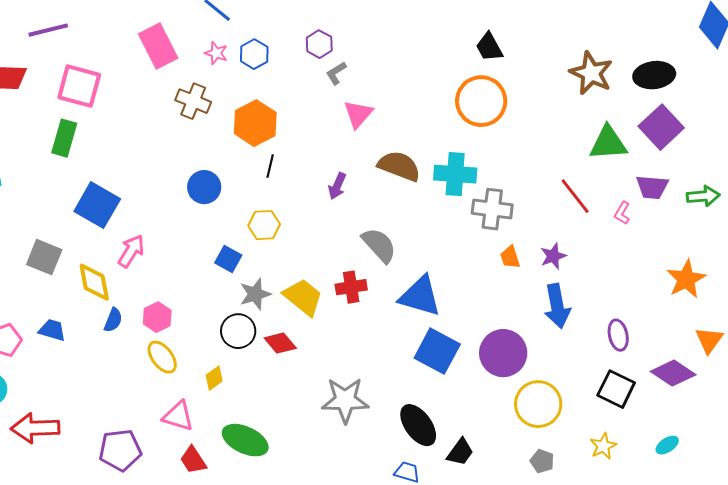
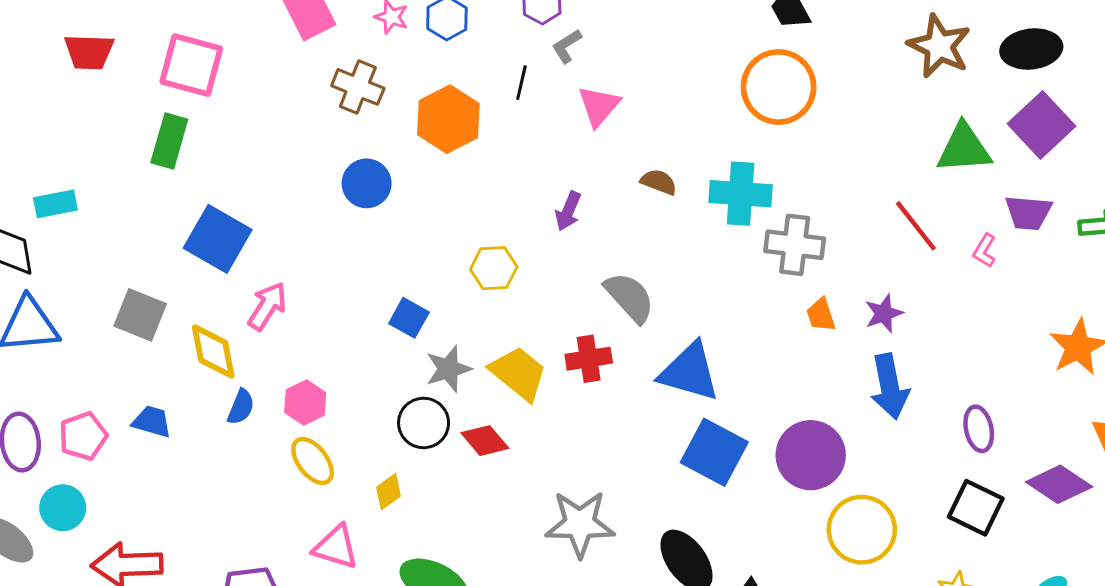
black line: (270, 166) -> (521, 83), moved
brown semicircle: (399, 166) -> (659, 182), size x0.6
blue circle: (204, 187) -> (367, 183), moved
yellow hexagon: (264, 225) -> (494, 268), moved

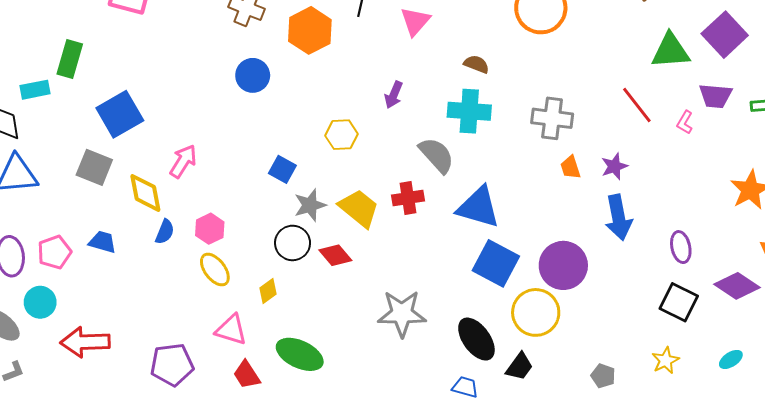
green rectangle: (169, 141) -> (70, 59), moved
brown semicircle: (659, 182) -> (476, 64), moved
cyan cross: (741, 194) -> (469, 111), moved
blue square: (218, 239) -> (120, 114), moved, turned 30
yellow circle: (862, 530) -> (536, 312), moved

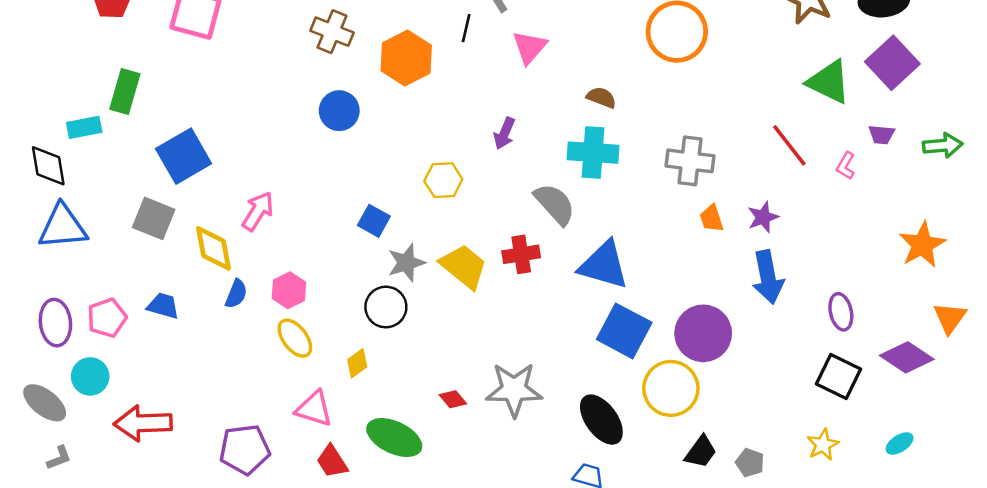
green triangle: (671, 51) -> (829, 82), turned 30
purple trapezoid: (716, 96) -> (882, 135), size x0.7
red diamond: (335, 255) -> (453, 399), moved, size x0.7
black trapezoid: (519, 367) -> (701, 452), moved

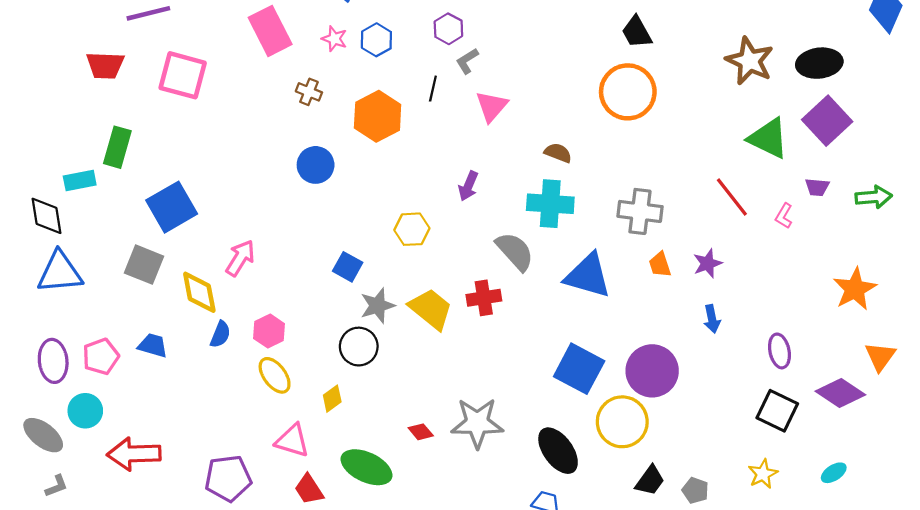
brown cross: (332, 32) -> (309, 92), size x0.7
blue triangle: (604, 265) -> (588, 276), moved
blue arrow: (768, 277) -> (712, 319), size x0.6

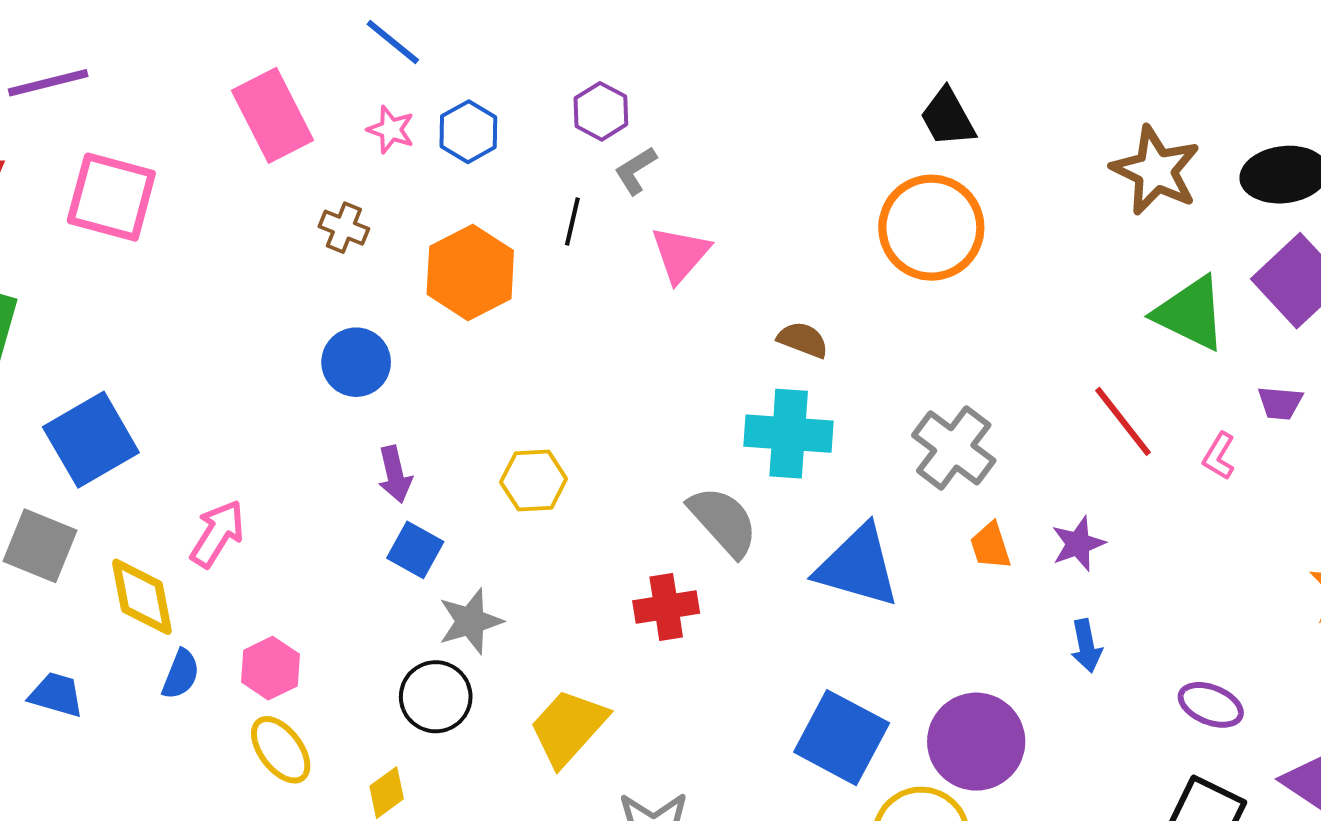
purple arrow: (468, 186) -> (395, 474), moved, turned -36
gray cross: (640, 211) -> (954, 448), turned 30
yellow trapezoid: (431, 309) -> (568, 727), moved, turned -87
purple ellipse: (779, 351) -> (1211, 705), turned -56

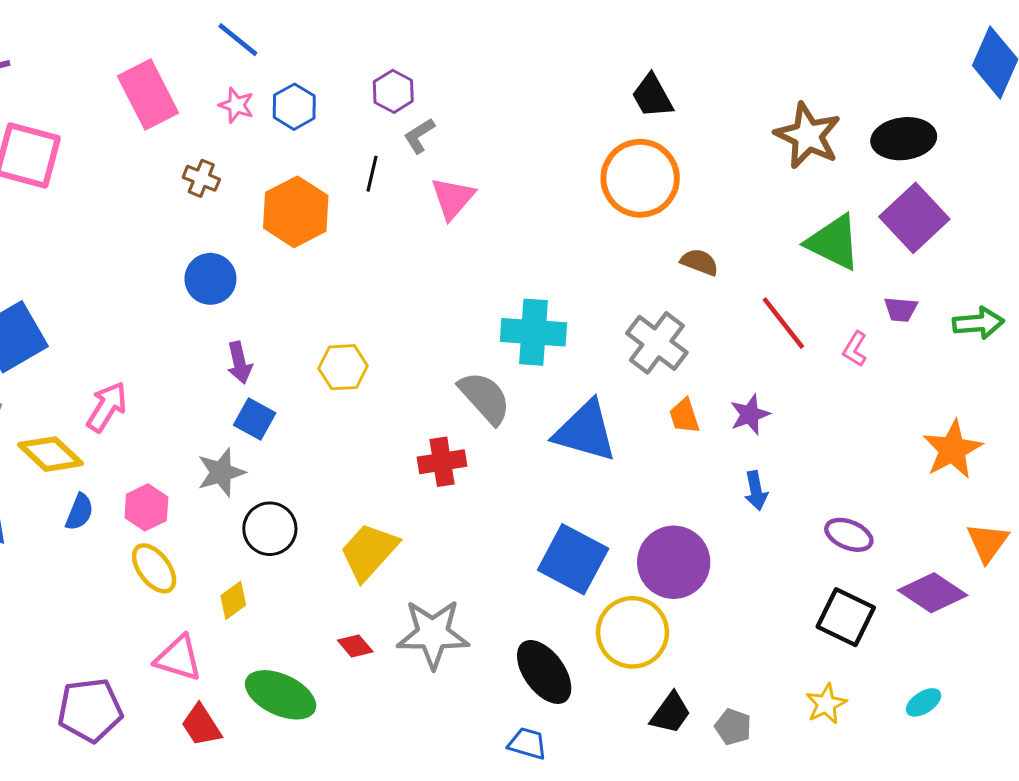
brown semicircle: (803, 340) -> (700, 262), moved
yellow diamond: (142, 597) -> (50, 454), turned -36
gray star: (470, 621) -> (221, 472), moved

